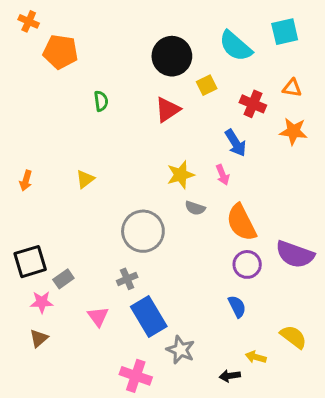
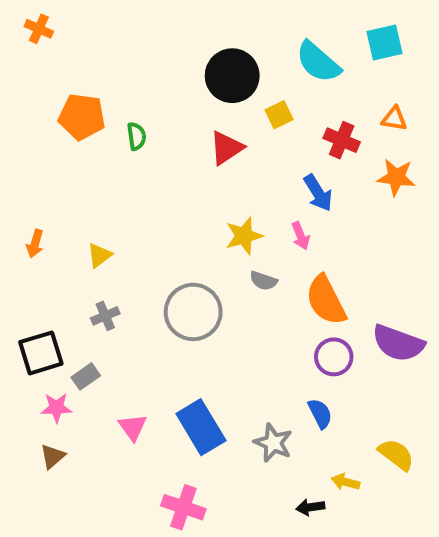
orange pentagon: (61, 52) -> (82, 117), moved
yellow triangle: (85, 179) -> (99, 255), moved
gray cross: (127, 279) -> (105, 316), moved
gray star: (181, 350) -> (273, 443), moved

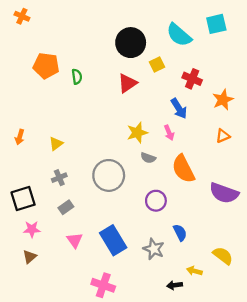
orange triangle: (394, 119) -> (223, 136), moved, turned -32
orange star: (396, 177) -> (223, 100), turned -30
purple circle: (334, 357) -> (156, 201), moved
gray rectangle: (86, 376) -> (66, 207), moved

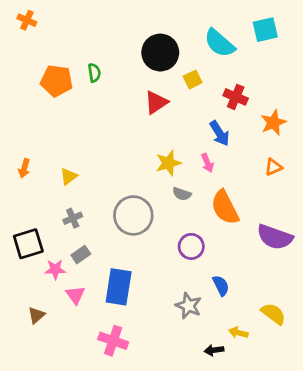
green semicircle: (77, 77) -> (94, 73), moved
pink star: (32, 229) -> (55, 269), moved
pink triangle: (75, 240) -> (75, 295), moved
blue rectangle: (113, 240) -> (119, 287), moved, turned 40
pink cross: (103, 285) -> (113, 341), moved

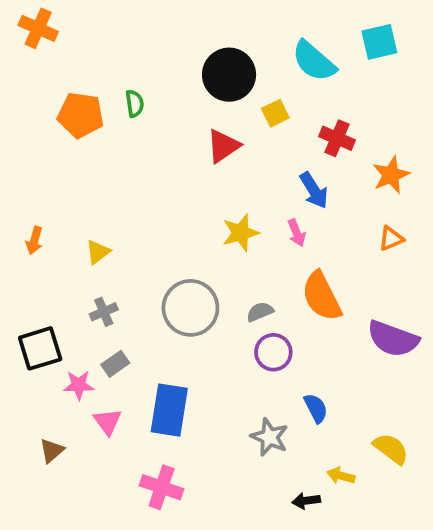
orange cross: (27, 20) -> (38, 28), size x1.4
gray semicircle: (182, 194) -> (260, 312), moved, turned 138

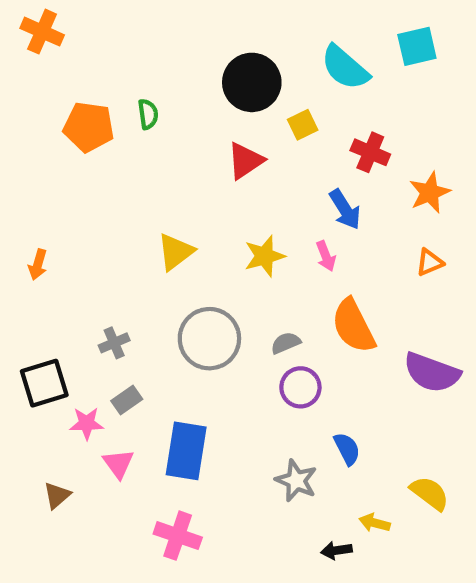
yellow triangle: (98, 252) -> (176, 252), moved, size x1.4

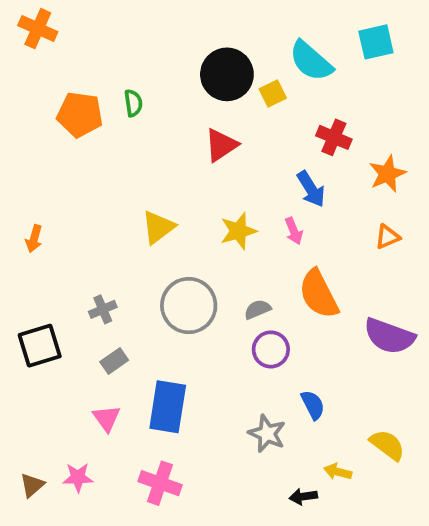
yellow square: (303, 125) -> (273, 93), moved
pink star: (87, 423) -> (78, 477), moved
brown triangle: (57, 495) -> (32, 485), moved

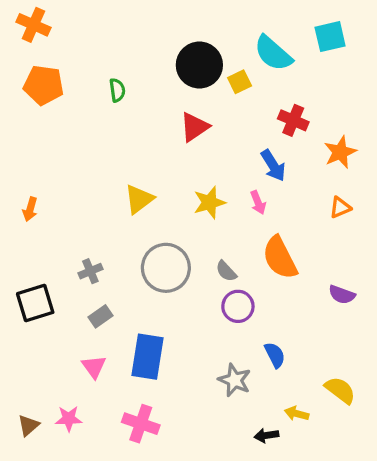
orange pentagon: (80, 115) -> (44, 85), moved
gray semicircle: (257, 309) -> (226, 271), turned -110
purple semicircle: (389, 336) -> (342, 295), size x0.6

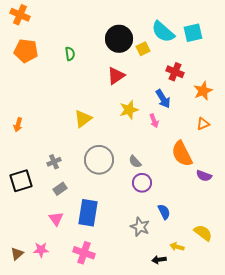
cyan square: (330, 37) -> (193, 33), moved
yellow star: (209, 202) -> (129, 110), moved
orange semicircle: (280, 258) -> (182, 154), moved

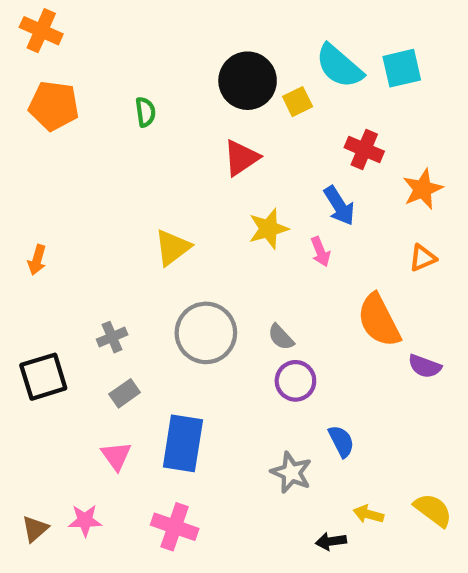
yellow semicircle: (203, 233) -> (433, 510), moved

